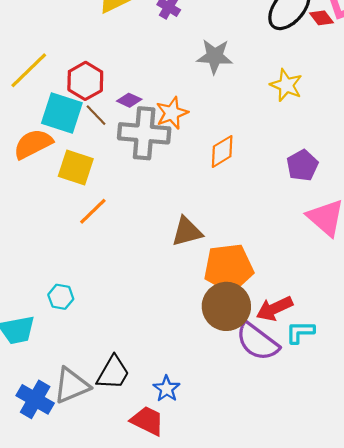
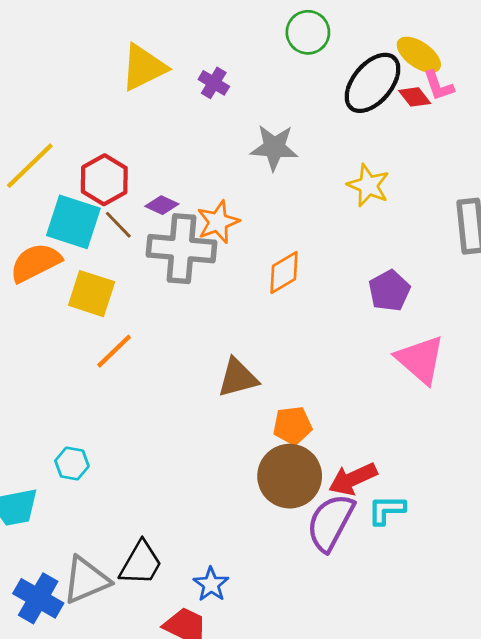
orange pentagon: (229, 268) -> (292, 426), size x0.6
purple semicircle: (257, 342) -> (330, 522), turned 81

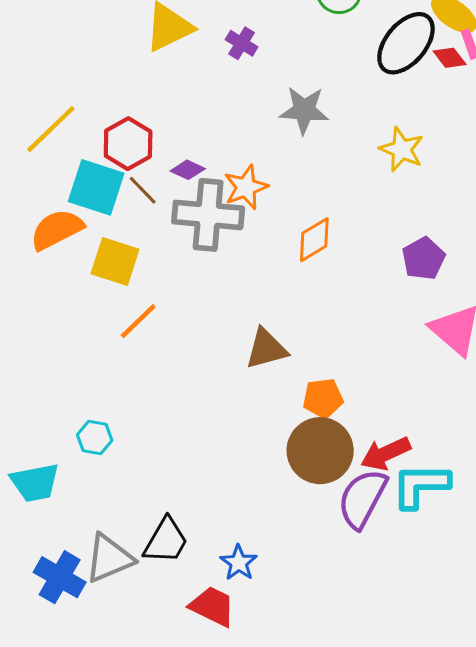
cyan L-shape: (387, 510) -> (421, 486), size x1.5

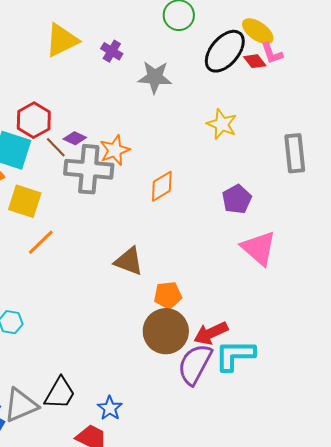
gray star: (304, 110) -> (155, 77), moved
brown line: (143, 190) -> (56, 147), moved
brown triangle: (266, 349) -> (129, 261), turned 36

